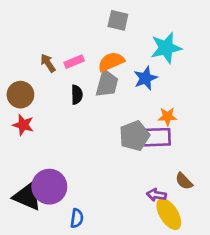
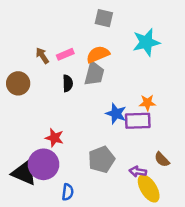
blue star: (145, 78) -> (116, 114), moved, turned -30
red star: (23, 125) -> (54, 138), moved
gray pentagon: (134, 136) -> (102, 159), moved

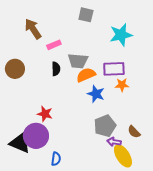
orange semicircle: (98, 54) -> (86, 75), moved
brown arrow: (42, 56) -> (33, 29), moved, size x1.5
gray trapezoid: (94, 74) -> (78, 61), turned 80
purple rectangle: (138, 121) -> (114, 69), moved
gray pentagon: (102, 159) -> (105, 126), moved

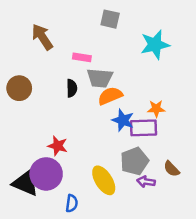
pink rectangle: (54, 45) -> (82, 57), moved, turned 32
purple rectangle: (114, 69) -> (143, 128), moved
yellow ellipse: (123, 156) -> (104, 180), moved

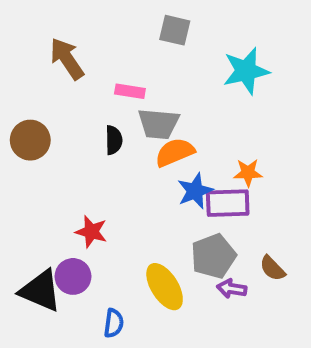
blue star: (123, 120) -> (195, 191), turned 30
purple circle: (46, 174) -> (73, 276), size x0.7

